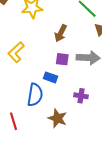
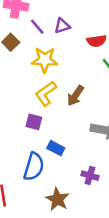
yellow L-shape: (16, 52) -> (46, 93), moved
purple square: (62, 59) -> (34, 122), moved

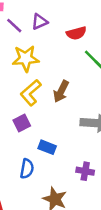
purple square: (34, 122) -> (22, 123), turned -35
blue semicircle: (34, 167) -> (27, 169), size x0.7

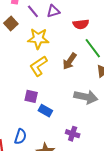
brown arrow: (61, 91) -> (70, 61), moved
purple square: (22, 123) -> (31, 96), moved, turned 32
blue semicircle: (27, 169) -> (20, 137), moved

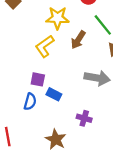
yellow star: (38, 39) -> (57, 18), moved
blue semicircle: (20, 137) -> (30, 102), moved

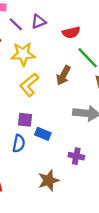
yellow star: (57, 18) -> (23, 54), moved
brown star: (56, 139) -> (49, 180), turned 30

